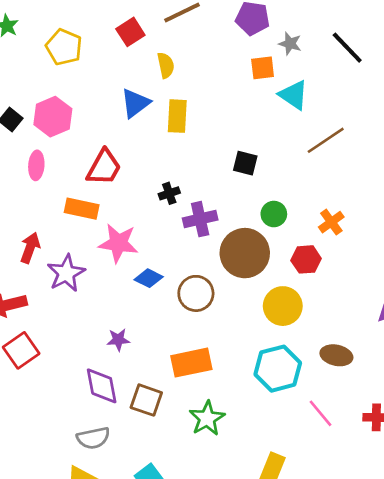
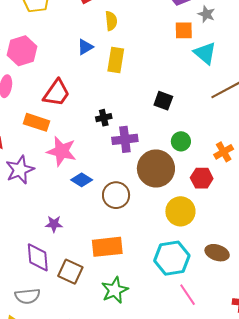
blue triangle: (135, 103) -> (85, 47), size x0.7
pink line: (321, 413) -> (188, 295), moved

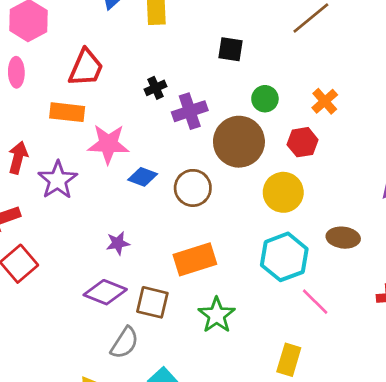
purple diamond: (38, 257) -> (105, 292), turned -52
gray semicircle: (27, 296) -> (125, 343), moved, turned -40

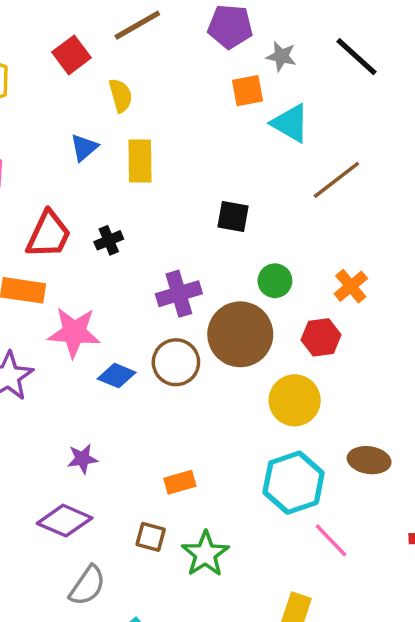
black cross: (156, 88) -> (109, 240), moved
brown circle: (193, 188) -> (176, 362), moved
orange rectangle: (195, 259) -> (180, 482), size x0.6
brown square: (152, 302) -> (151, 537), moved, size x0.7

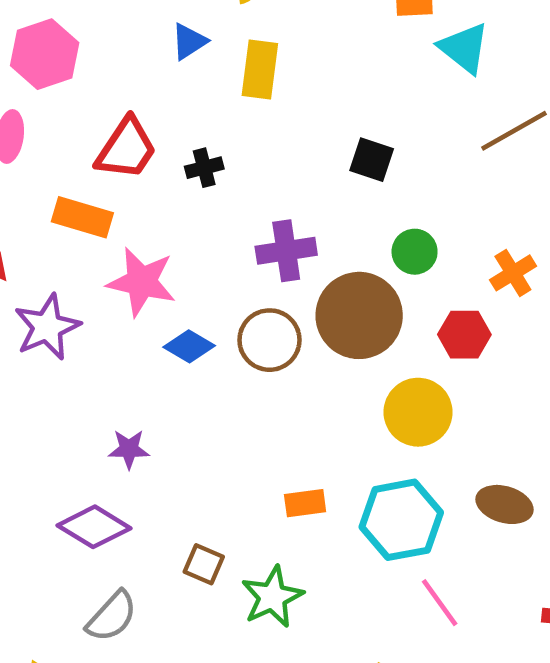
orange rectangle: (180, 482) -> (305, 503), moved

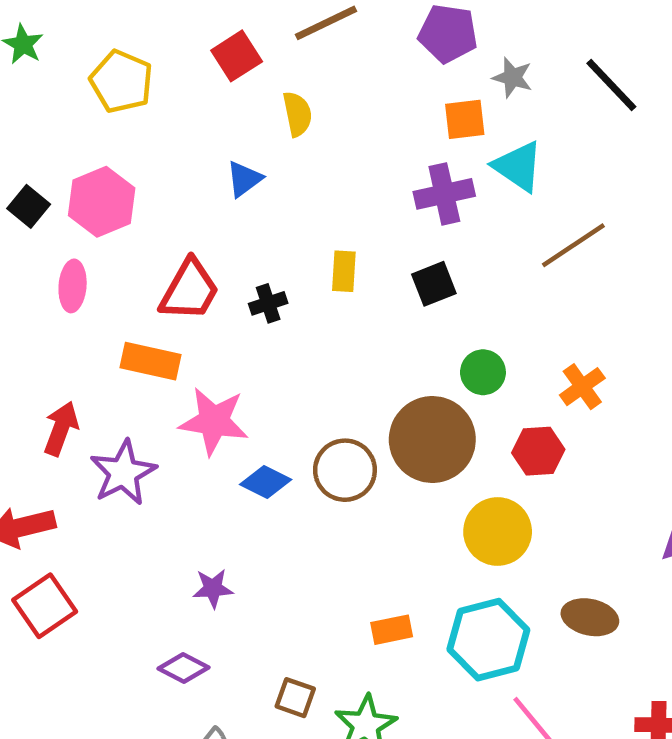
yellow rectangle: (260, 69) -> (344, 271), moved, size x0.7
black square: (372, 160) -> (434, 284), turned -36
purple cross: (286, 251) -> (444, 194), moved
purple diamond: (94, 527) -> (184, 668), size x0.7

